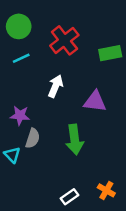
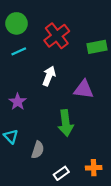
purple star: (20, 115) -> (18, 102), turned 30
gray semicircle: (33, 138) -> (38, 150), moved
orange cross: (106, 190) -> (94, 168), turned -32

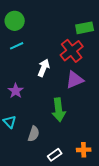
red cross: (57, 36) -> (72, 51), moved
green rectangle: (97, 47) -> (85, 28), moved
purple triangle: (84, 89) -> (75, 80), turned -30

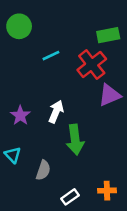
cyan line: (17, 46) -> (51, 56), moved
white arrow: (44, 68) -> (56, 112), moved
purple triangle: (75, 80) -> (109, 95), moved

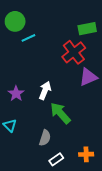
cyan line: (51, 56) -> (28, 38), moved
green arrow: (75, 140) -> (60, 113), turned 145
gray semicircle: (43, 170) -> (45, 138), moved

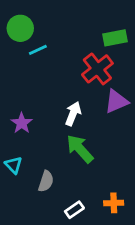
white arrow: (45, 90) -> (73, 114), moved
gray semicircle: (45, 138) -> (46, 181), moved

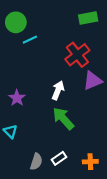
green rectangle: (115, 38) -> (88, 18), moved
gray semicircle: (46, 181) -> (36, 162), moved
white rectangle: (74, 210) -> (59, 158), moved

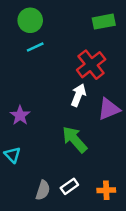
green circle: (16, 22) -> (30, 20), moved
purple triangle: (92, 81) -> (109, 109), moved
white arrow: (58, 90) -> (78, 95), moved

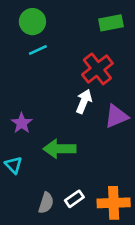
green arrow: (75, 140) -> (60, 149), moved, turned -48
orange cross: (106, 190) -> (114, 203), size x1.6

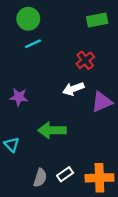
red cross: (97, 69) -> (85, 60), size x0.7
white arrow: (84, 101) -> (73, 89), turned -132
purple star: (22, 123) -> (19, 97), moved, turned -30

